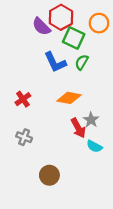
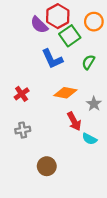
green square: (74, 38) -> (70, 36), turned 30
green semicircle: (82, 62) -> (88, 62), moved
gray star: (91, 120) -> (94, 104), moved
gray cross: (24, 137) -> (23, 130), turned -32

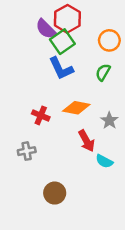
orange circle: (94, 22) -> (109, 40), moved
green square: (70, 36) -> (62, 42), moved
red cross: (22, 94) -> (41, 115), moved, turned -32

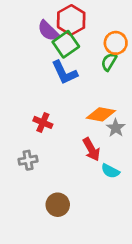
green semicircle: (103, 72) -> (109, 62), moved
orange diamond: (76, 108) -> (101, 114), moved

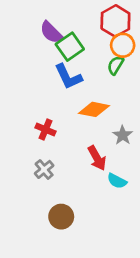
red hexagon: (71, 20) -> (115, 21), moved
orange diamond: (101, 114) -> (94, 109), moved
gray cross: (28, 160) -> (44, 169), moved, turned -30

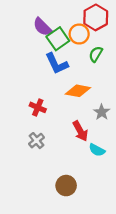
orange circle: (123, 45) -> (79, 34), moved
brown circle: (61, 217) -> (66, 186), moved

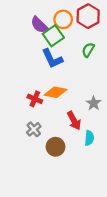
orange circle: (79, 34) -> (63, 19), moved
orange diamond: (78, 91) -> (56, 92), moved
cyan semicircle: (97, 150) -> (89, 138), turned -112
brown circle: (66, 186) -> (56, 147), moved

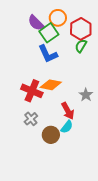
red hexagon: (88, 16) -> (81, 29), moved
red cross: (35, 99) -> (32, 91), size x1.5
cyan semicircle: (89, 138) -> (67, 127), moved, turned 32

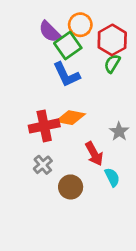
red cross: (32, 91) -> (44, 126), turned -35
cyan semicircle: (67, 127) -> (112, 177), moved, turned -64

